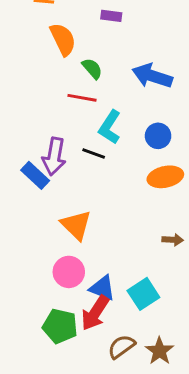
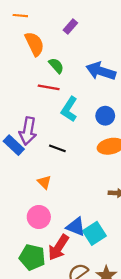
purple rectangle: (111, 16) -> (70, 26), turned -56
black line: (94, 153) -> (57, 148), moved
orange triangle: (76, 225) -> (44, 182), size x0.6
blue triangle: (102, 288) -> (76, 227), moved

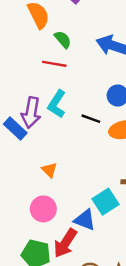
cyan L-shape: (69, 109) -> (57, 104), moved
black line: (57, 148) -> (91, 119), moved
cyan square: (94, 233) -> (105, 202), moved

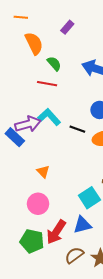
cyan L-shape: (57, 104) -> (49, 117), turned 105
purple arrow: (31, 113) -> (28, 124), turned -115
blue triangle: (85, 220) -> (82, 225), moved, turned -36

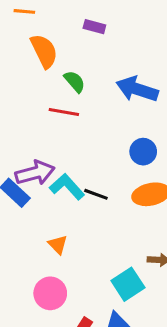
purple rectangle: (67, 27) -> (94, 27), turned 64
cyan L-shape: (49, 117) -> (67, 187), moved
black line: (77, 129) -> (96, 194), moved

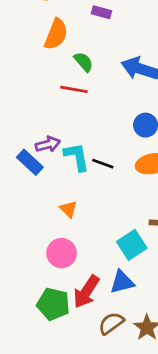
orange semicircle: (44, 51) -> (56, 34), turned 48
purple arrow: (35, 173) -> (48, 144), size x0.7
cyan L-shape: (67, 187) -> (77, 157), turned 32

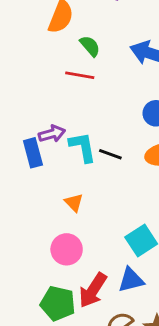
blue rectangle: (30, 162) -> (33, 153), turned 32

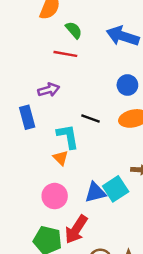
purple arrow: (52, 134) -> (49, 90), moved
cyan L-shape: (83, 147) -> (68, 136), moved
blue triangle: (131, 280) -> (95, 192), moved

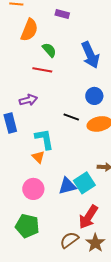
blue arrow: (123, 36) -> (90, 55), turned -132
black line: (90, 118) -> (71, 117), moved
red arrow: (76, 229) -> (88, 217), moved

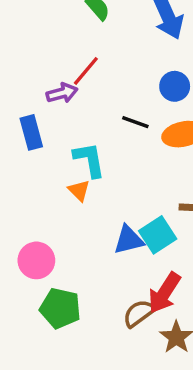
red line: (42, 70) -> (86, 71), moved, turned -60
pink circle: (33, 189) -> (36, 260), moved
brown semicircle: (69, 240) -> (139, 313), moved

